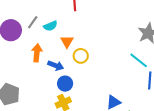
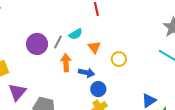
gray line: (33, 22) -> (58, 42), moved
yellow circle: (81, 56) -> (119, 59), moved

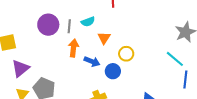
gray line: (58, 42) -> (69, 26), turned -32
blue circle: (98, 89) -> (113, 71), moved

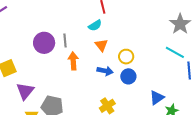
cyan semicircle: (88, 22) -> (95, 25), moved
blue arrow: (92, 61) -> (105, 71), moved
blue circle: (113, 71) -> (128, 76), moved

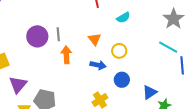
cyan semicircle: (95, 25) -> (123, 18), moved
blue circle: (128, 76) -> (122, 80), moved

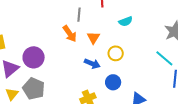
gray line: (58, 34) -> (79, 15), moved
purple circle: (37, 36) -> (34, 57), moved
orange arrow: (66, 55) -> (70, 34), moved, turned 138

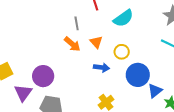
cyan semicircle: (126, 21) -> (123, 18), size x1.5
blue circle: (113, 82) -> (138, 75), moved, size x1.5

